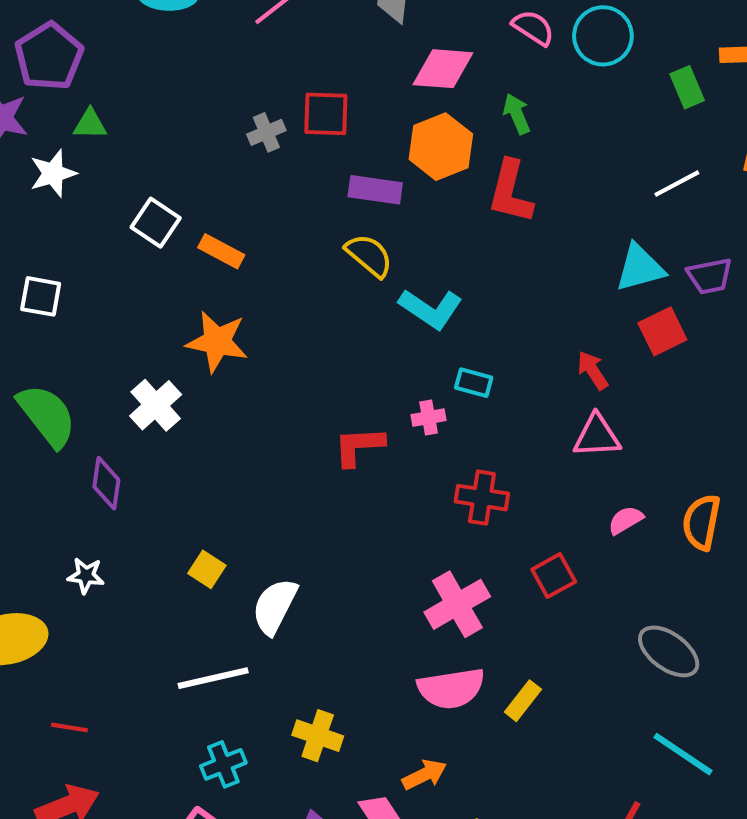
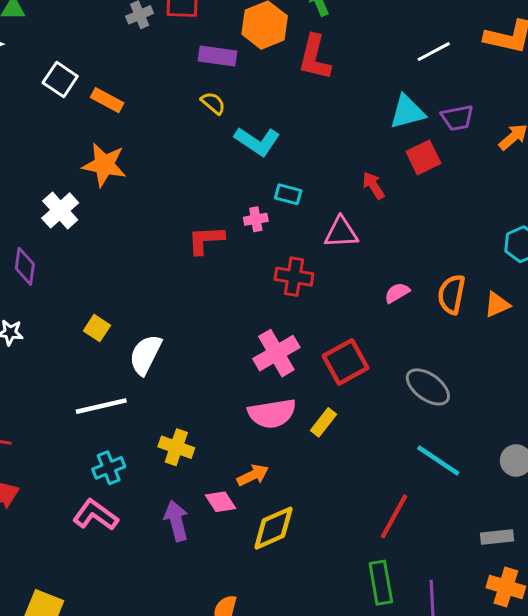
yellow semicircle: (369, 255) -> (213, 103), size x0.7
pink triangle: (597, 436) -> (341, 232), moved
red square: (554, 576) -> (346, 362), moved, size x1.4

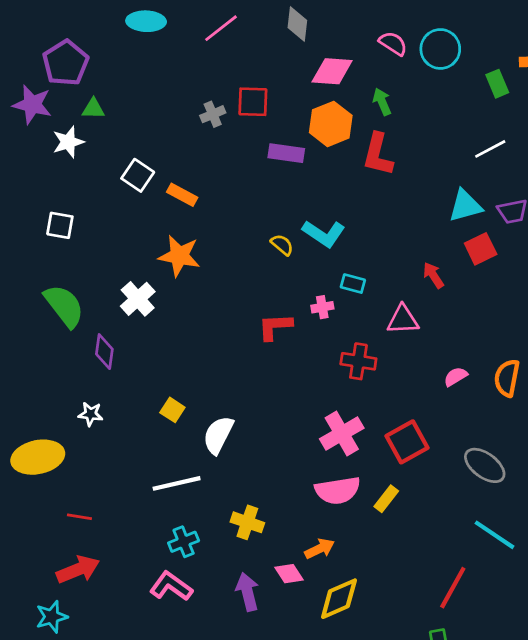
yellow semicircle: (213, 103) -> (282, 245), moved

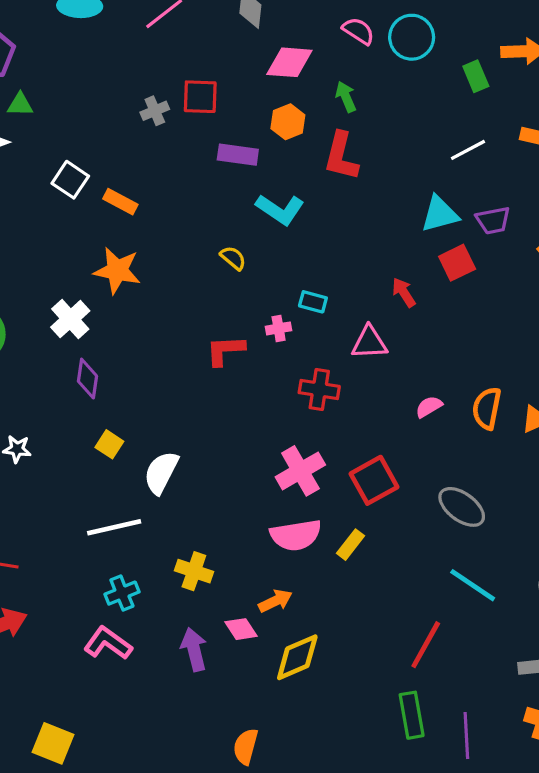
orange hexagon: (331, 124) -> (288, 122), size x0.7
cyan L-shape: (324, 234) -> (280, 209), moved
purple diamond: (104, 352) -> (87, 379), moved

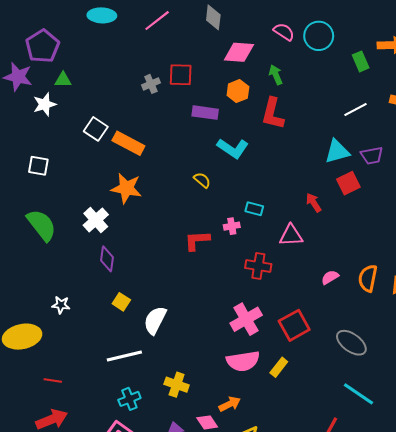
orange rectangle: (120, 202) -> (128, 143), size x1.4

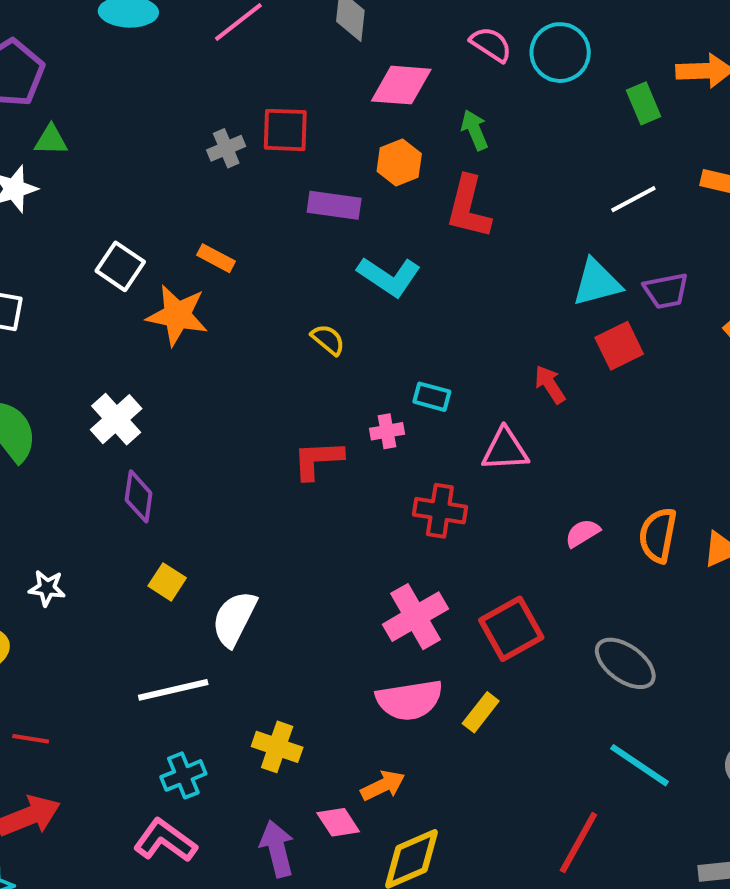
white square: (96, 129) -> (120, 266), moved
orange rectangle: (128, 143) -> (216, 258), moved, size x0.6
orange star: (126, 188) -> (177, 315), moved

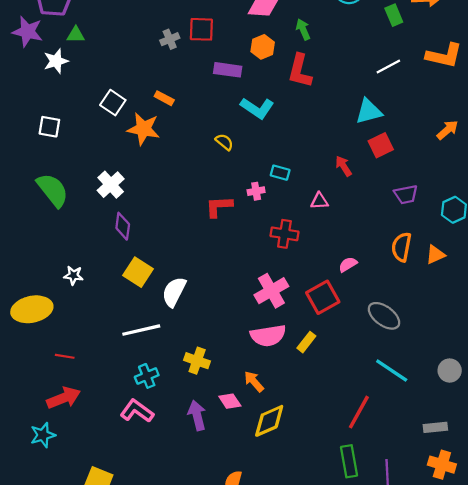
purple trapezoid: (666, 291) -> (406, 194), moved
pink triangle: (505, 450) -> (319, 201), size x0.7
pink semicircle: (582, 533) -> (348, 264), moved
yellow square: (167, 582) -> (138, 272), size x1.5
orange arrow: (383, 786) -> (254, 381), turned -105

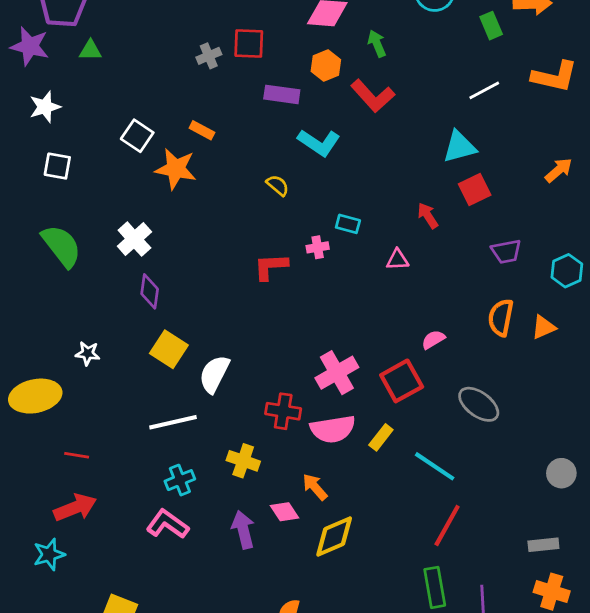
white star: (56, 61) -> (45, 107), moved
red L-shape: (300, 71) -> (373, 96), turned -56
red cross: (284, 234) -> (283, 411), moved
cyan line: (392, 371) -> (435, 466), moved

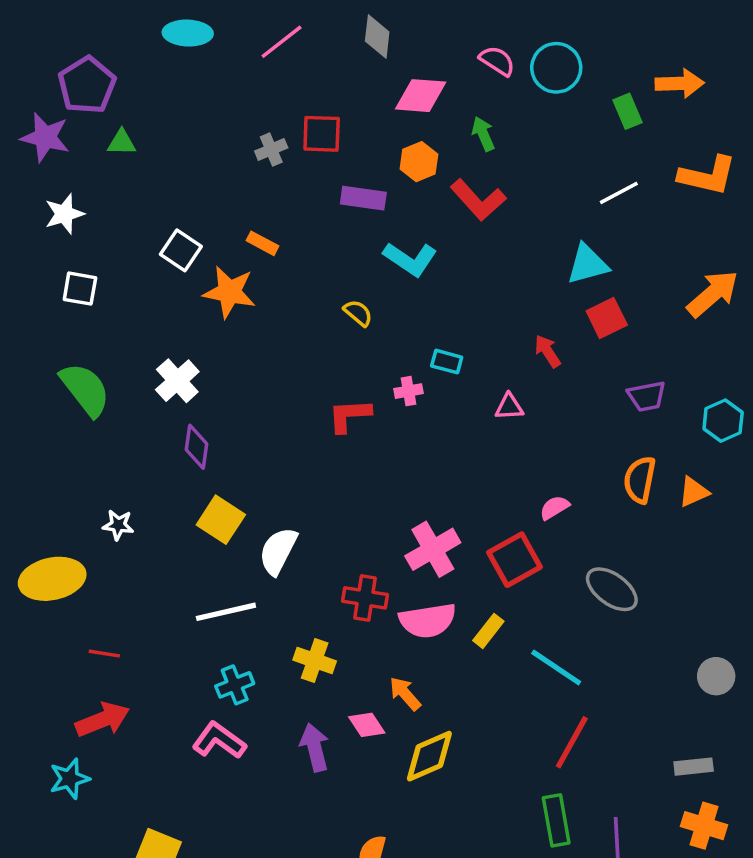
orange arrow: (559, 170) -> (713, 294), size x1.5

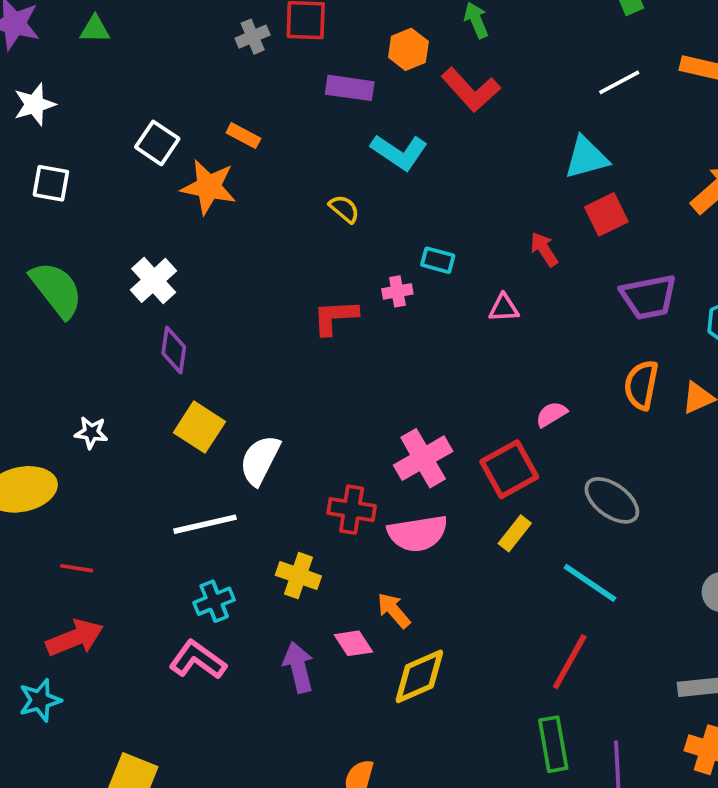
purple trapezoid: (647, 396) -> (649, 297), size x1.4
yellow rectangle: (488, 631) -> (515, 533), moved
cyan line: (556, 667) -> (590, 583), moved

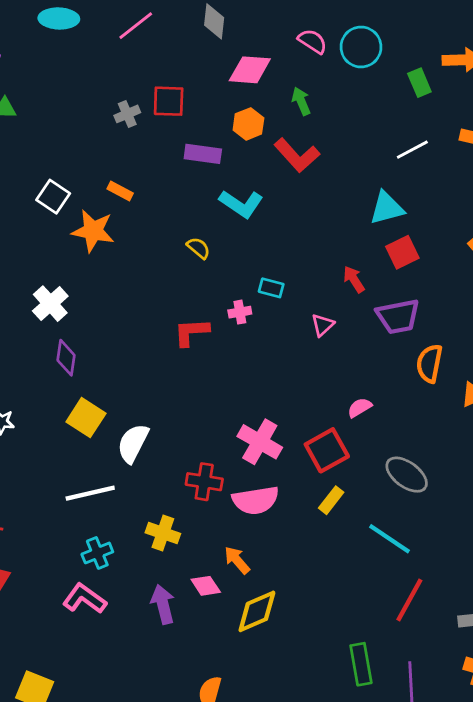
purple trapezoid: (649, 297) -> (398, 316), moved
pink triangle: (504, 308) -> (323, 325), turned -40
orange semicircle: (641, 385) -> (429, 363), moved
pink cross: (423, 458) -> (260, 442), turned -30
red line: (570, 662) -> (409, 600), moved

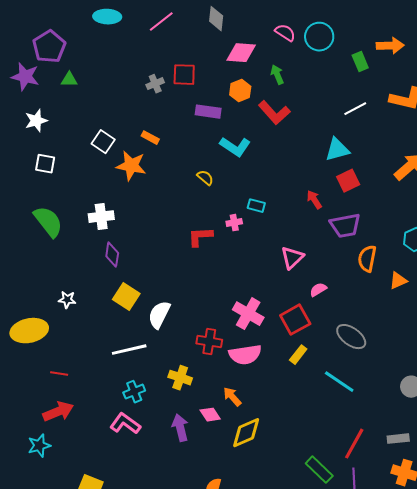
white cross: (50, 304) -> (101, 217), turned 35
pink triangle: (323, 325) -> (292, 258), moved, size x1.4
red line: (409, 600) -> (354, 444), moved
green rectangle: (361, 664) -> (319, 470), turned -36

